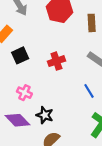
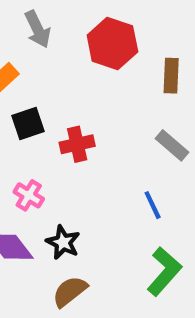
red cross: (56, 61) -> (77, 144), moved

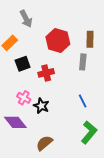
red hexagon: (112, 44) -> (58, 41), moved
gray rectangle: (172, 145) -> (83, 62), moved, turned 56
black star: (63, 242) -> (41, 106), moved

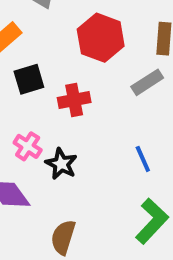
gray rectangle: (83, 62) -> (147, 82), turned 49
brown semicircle: (44, 143) -> (63, 237), turned -36

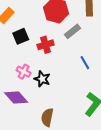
gray rectangle: (147, 82) -> (73, 31), moved
blue line: (143, 159) -> (85, 63), moved

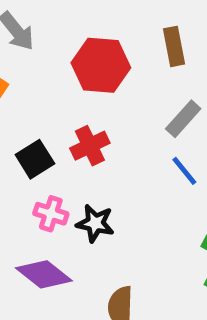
gray rectangle: (73, 31) -> (183, 119), moved
black square: (21, 36) -> (35, 159), moved

